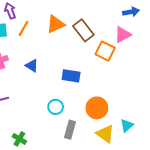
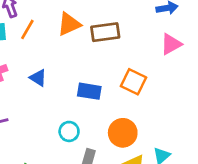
brown rectangle: (83, 30) -> (105, 32), turned -60
pink triangle: (123, 35) -> (171, 44), moved
orange square: (105, 51) -> (133, 82), moved

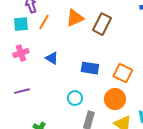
brown rectangle: (105, 32) -> (102, 24), turned -55
orange square: (133, 82) -> (123, 73), moved

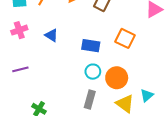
orange square: (123, 73) -> (125, 38), moved
cyan circle: (75, 98) -> (93, 72), moved

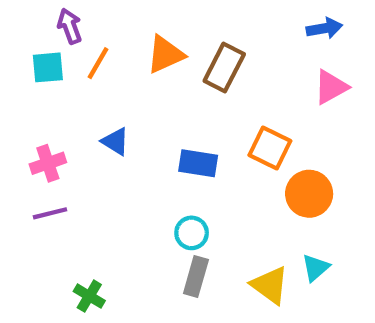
pink cross: (19, 30) -> (48, 163), moved
cyan circle: (93, 72) -> (192, 233), moved
orange circle: (117, 78) -> (309, 194), moved

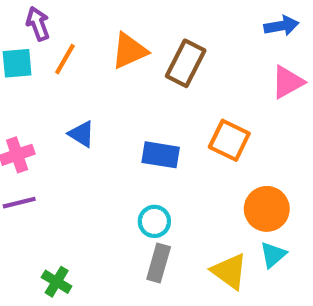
orange circle: (309, 194) -> (267, 209), moved

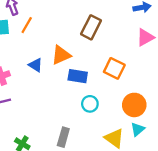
orange triangle: (129, 51) -> (61, 55), moved
cyan circle: (154, 221) -> (90, 104), moved
gray rectangle: (159, 263) -> (63, 137), moved

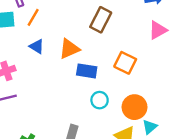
blue triangle: (36, 65) -> (37, 46), moved
orange circle: (134, 105) -> (135, 107), moved

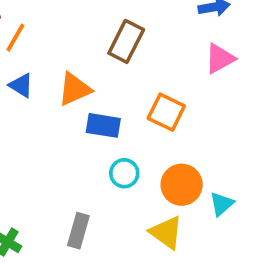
cyan triangle: (150, 127) -> (222, 204), moved

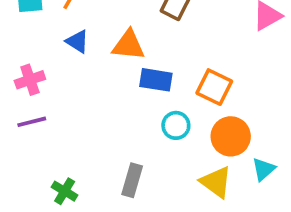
orange triangle: (75, 89) -> (128, 45), turned 30
orange square: (166, 112) -> (214, 87), moved
cyan triangle: (222, 204) -> (264, 169), moved

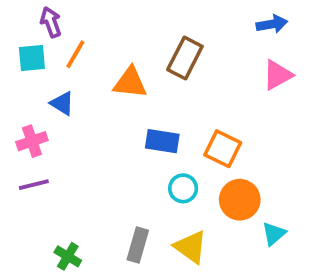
blue triangle: (77, 41) -> (62, 103), moved
orange triangle: (128, 45) -> (130, 83), moved
yellow triangle: (216, 182) -> (191, 247), moved

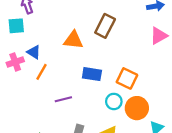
orange line: (75, 54) -> (41, 72), moved
pink cross: (32, 141) -> (15, 62), moved
purple line: (34, 185) -> (63, 99), moved
cyan circle: (183, 188) -> (114, 101), moved

